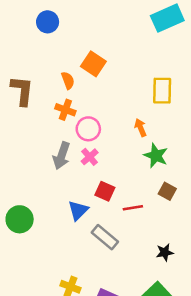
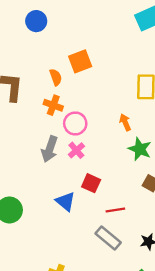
orange square: (93, 64) -> (80, 61), turned 35
red line: (133, 208) -> (115, 210), moved
blue triangle: (78, 210) -> (65, 201), turned -35
gray rectangle: (105, 237) -> (108, 238), moved

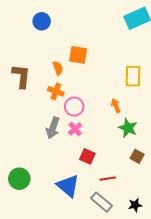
orange square: (80, 61) -> (78, 55), turned 30
blue triangle: (65, 201) -> (68, 186), moved, size x1.4

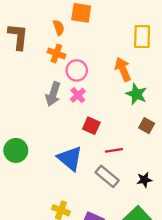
orange arrow: (116, 106) -> (123, 69), size x1.5

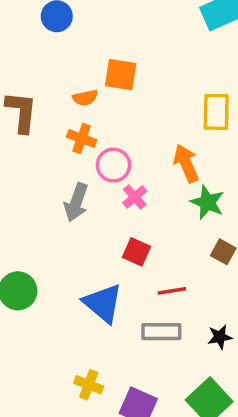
orange semicircle: (59, 28) -> (85, 98), turned 98
pink cross: (78, 95) -> (135, 197), moved
gray rectangle: (107, 176) -> (161, 332), turned -40

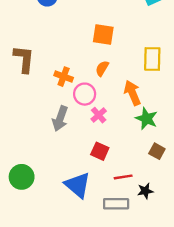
orange square: (121, 75) -> (103, 35), moved
orange semicircle: (85, 98) -> (102, 68), moved, turned 133
black star: (220, 337) -> (145, 191), moved

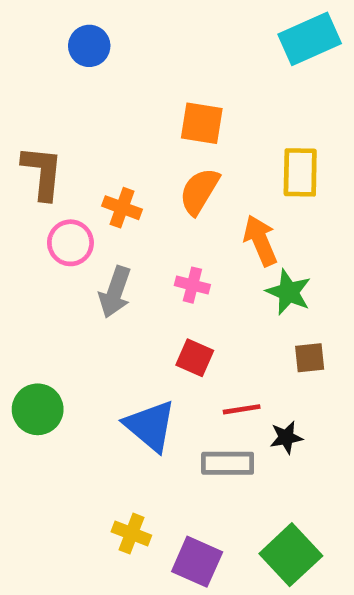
orange semicircle: (102, 68) -> (199, 191), size x1.5
pink circle: (85, 94) -> (70, 243), moved
pink cross: (99, 115) -> (192, 285), turned -35
brown square: (157, 151) -> (310, 358), turned -35

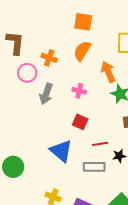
green circle: (38, 409) -> (13, 167), moved

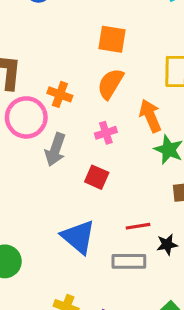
pink circle: (27, 73) -> (26, 117), size x1.4
pink cross: (79, 91) -> (106, 133), moved, turned -32
red square: (80, 122) -> (97, 177), moved

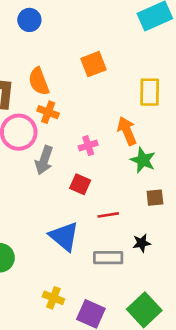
orange square: (112, 39) -> (94, 64), turned -30
orange semicircle: (110, 84) -> (39, 81), moved, turned -52
red line: (138, 226) -> (108, 215), moved

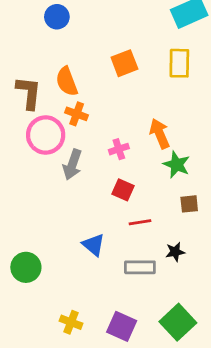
yellow rectangle: (150, 92) -> (179, 63), moved
red square: (80, 184) -> (123, 190), moved
blue triangle: (64, 236) -> (93, 245), size x0.7
yellow cross: (53, 298) -> (71, 322), moved

